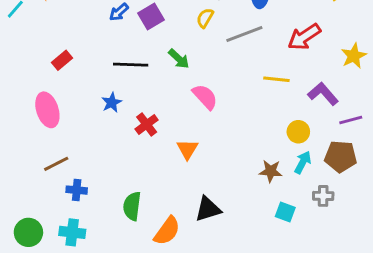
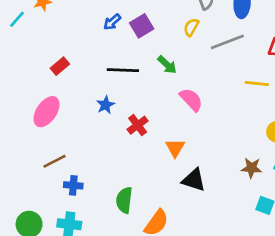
pink ellipse: (47, 110) -> (46, 112), turned 52
black triangle: (208, 209) -> (194, 180), moved, turned 35

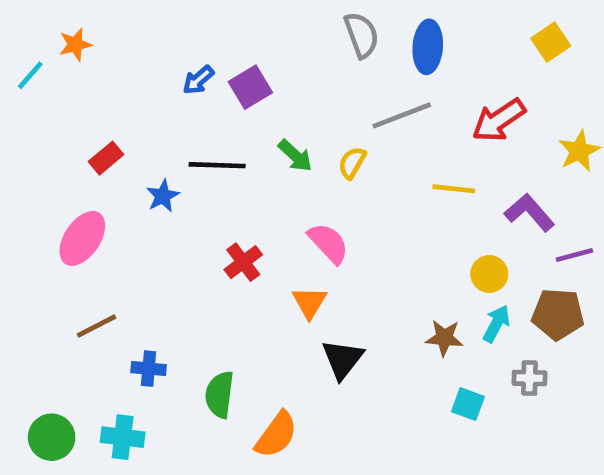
yellow semicircle: (191, 27) -> (352, 163), moved
pink semicircle: (191, 100) -> (328, 243), moved
blue star: (105, 105) -> (163, 196), moved
black triangle: (194, 180) -> (343, 359), turned 50
blue cross: (73, 185) -> (149, 369), moved

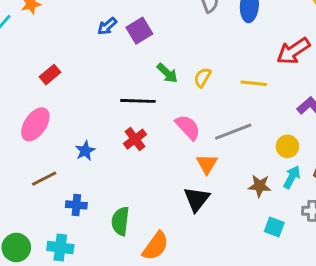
gray line: (402, 115) -> (233, 132), moved
black line: (217, 165) -> (138, 101), moved
yellow line: (454, 189) -> (254, 83), moved
blue star: (163, 196) -> (85, 151), moved
orange triangle: (309, 302) -> (207, 164), moved

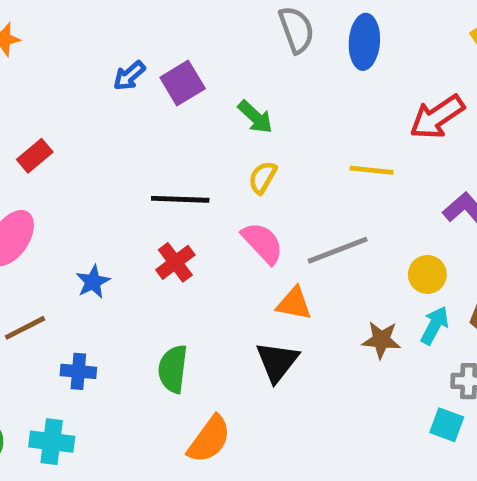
green arrow: (167, 73) -> (255, 117), moved
yellow semicircle: (202, 77) -> (263, 178), moved
orange triangle: (207, 164) -> (294, 304), turned -50
green semicircle: (120, 221) -> (173, 369), moved
cyan square: (274, 227) -> (447, 425), moved

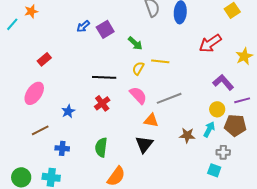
yellow line: (372, 170) -> (160, 61), moved
yellow circle: (427, 274) -> (217, 109), moved

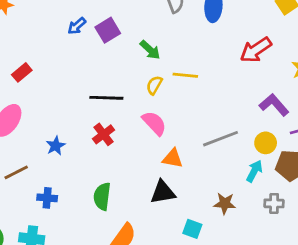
gray line: (169, 98) -> (220, 139), moved
brown star: (187, 135) -> (225, 203), moved
black triangle: (144, 144) -> (163, 192), turned 42
cyan square: (214, 170) -> (192, 229), moved

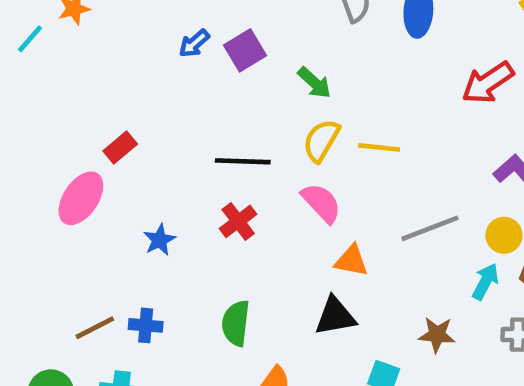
red rectangle: (22, 72) -> (120, 147), moved
yellow line: (185, 75) -> (379, 147), moved
yellow semicircle: (154, 85) -> (321, 141), size x1.4
brown line: (16, 172) -> (95, 328), moved

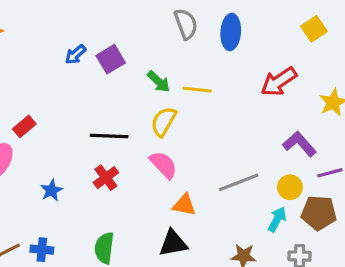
yellow line: (379, 147) -> (197, 90), moved

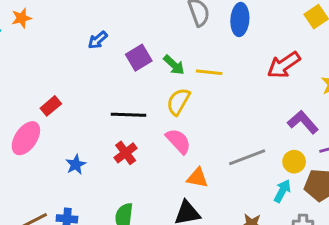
purple square: (111, 59) -> (139, 58), moved

